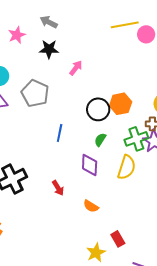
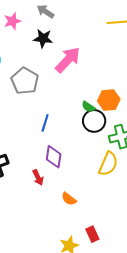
pink arrow: (76, 68) -> (68, 60), size x1.8
black circle: (98, 109) -> (94, 121), moved
green semicircle: (100, 140) -> (88, 107), moved, turned -96
purple diamond: (90, 165) -> (54, 157), moved

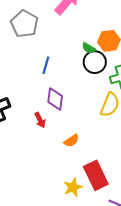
orange semicircle: (69, 199) -> (71, 141), turned -70
red rectangle: (92, 234) -> (96, 175), size x1.8

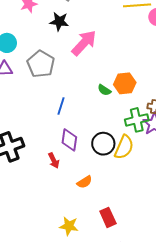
black circle: (95, 62) -> (103, 144), moved
red rectangle: (96, 175) -> (108, 217), size x0.7
yellow star: (73, 187) -> (69, 226), moved, turned 30

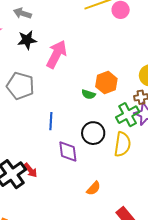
black circle: (103, 144) -> (93, 133), moved
red arrow: (54, 161) -> (30, 170), moved

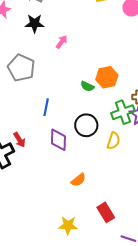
pink arrow: (56, 54) -> (62, 42), size x0.5
yellow semicircle: (122, 144) -> (114, 141), size x0.7
red arrow: (30, 170) -> (19, 140), moved

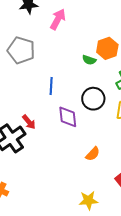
pink arrow: (62, 42) -> (58, 19), size x1.5

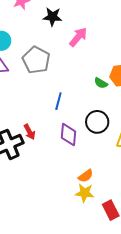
yellow star: (88, 200) -> (85, 193), moved

